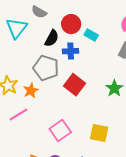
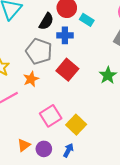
orange star: (31, 91) -> (31, 79), moved
yellow square: (99, 133) -> (76, 125), moved, turned 30

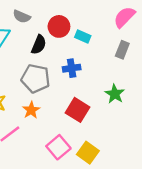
blue cross: (65, 35) -> (72, 68), moved
red square: (67, 70) -> (77, 110), moved

